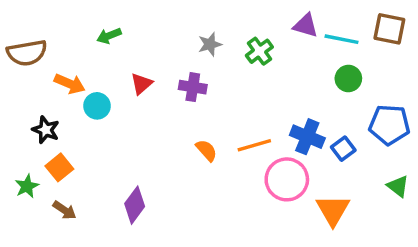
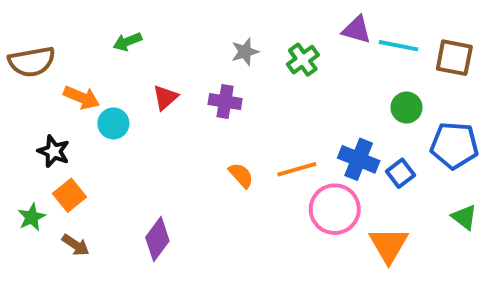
brown square: (389, 29) -> (454, 58), moved
green circle: (348, 79) -> (406, 107), moved

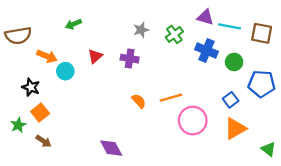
blue cross: (359, 159) -> (207, 51), moved
green triangle: (464, 217) -> (268, 149), moved
purple diamond: (157, 239) -> (111, 148), moved, turned -65
orange triangle: (389, 245) -> (235, 129), moved, turned 30

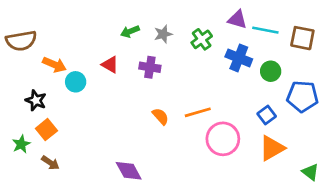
green arrow: (73, 24) -> (130, 31), moved
red triangle: (95, 56) -> (110, 65), turned -49

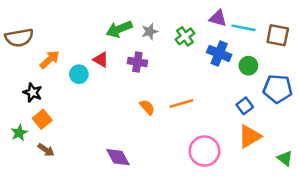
green arrow: (130, 31) -> (119, 29), size x1.5
orange arrow: (54, 65) -> (50, 60), turned -65
cyan circle: (76, 82) -> (79, 74), moved
pink circle: (223, 139) -> (204, 151), moved

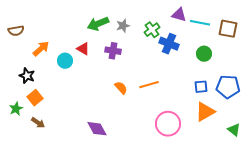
brown semicircle: (19, 38) -> (16, 31), size x0.7
blue cross: (219, 53) -> (169, 44), moved
blue pentagon: (278, 89) -> (228, 87), moved
blue square: (245, 106) -> (201, 87), turned 32

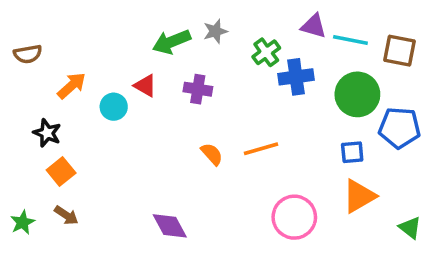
gray star: (123, 26) -> (215, 31), moved
blue cross: (169, 44) -> (296, 77), turned -30
green circle: (204, 54) -> (357, 94), size x1.6
blue pentagon: (228, 87) -> (399, 128), moved
green star: (16, 109) -> (23, 222), moved

